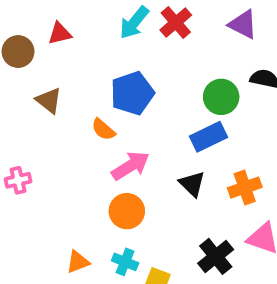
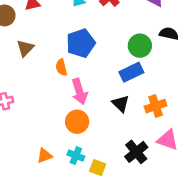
brown triangle: (49, 100) -> (25, 48), turned 36
orange semicircle: (103, 130) -> (61, 67), turned 35
pink arrow: (130, 166) -> (79, 92), turned 105

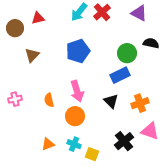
orange semicircle: (61, 67) -> (49, 100), moved

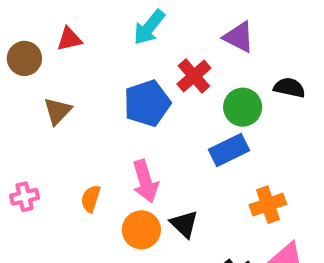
red cross: (102, 12) -> (194, 76), moved
purple triangle: (139, 13) -> (239, 37), moved
orange semicircle: (49, 100) -> (91, 199), turned 32
black triangle: (111, 101) -> (184, 224), moved

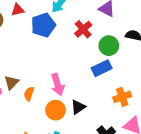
blue pentagon: (147, 103) -> (43, 25), moved
brown triangle: (58, 111) -> (11, 83), moved
black triangle: (184, 224) -> (78, 107), turned 42

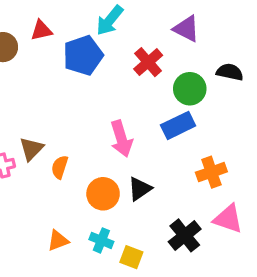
pink arrow: (58, 85) -> (121, 139), moved

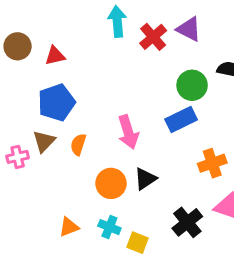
cyan arrow: (110, 20) -> (117, 21), turned 136
red triangle: (41, 30) -> (55, 56), moved
blue pentagon: (83, 55) -> (56, 102), moved
red cross: (148, 62) -> (153, 37), moved
orange semicircle: (60, 167) -> (78, 144), moved

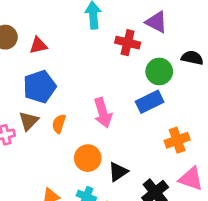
red cross: (153, 37) -> (128, 43), moved, turned -35
black triangle: (145, 179) -> (118, 172), moved

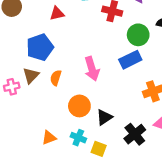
red triangle: (38, 45) -> (57, 13), moved

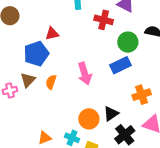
red triangle: (57, 13) -> (52, 34), moved
orange circle: (79, 106) -> (89, 119), moved
black triangle: (104, 117) -> (111, 114), moved

